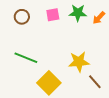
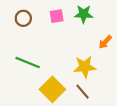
orange arrow: (99, 18) -> (105, 42), moved
brown line: (95, 82) -> (83, 92), moved

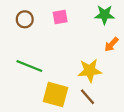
green star: (84, 14) -> (105, 15), moved
yellow square: (52, 89) -> (56, 95), turned -30

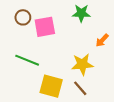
green star: (105, 15) -> (81, 13), moved
pink square: (60, 17) -> (45, 27), moved, size x1.5

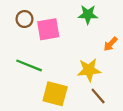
brown line: (80, 88) -> (98, 96), moved

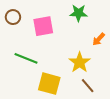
brown circle: (24, 19) -> (13, 17), moved
yellow star: (89, 70) -> (80, 62), turned -30

